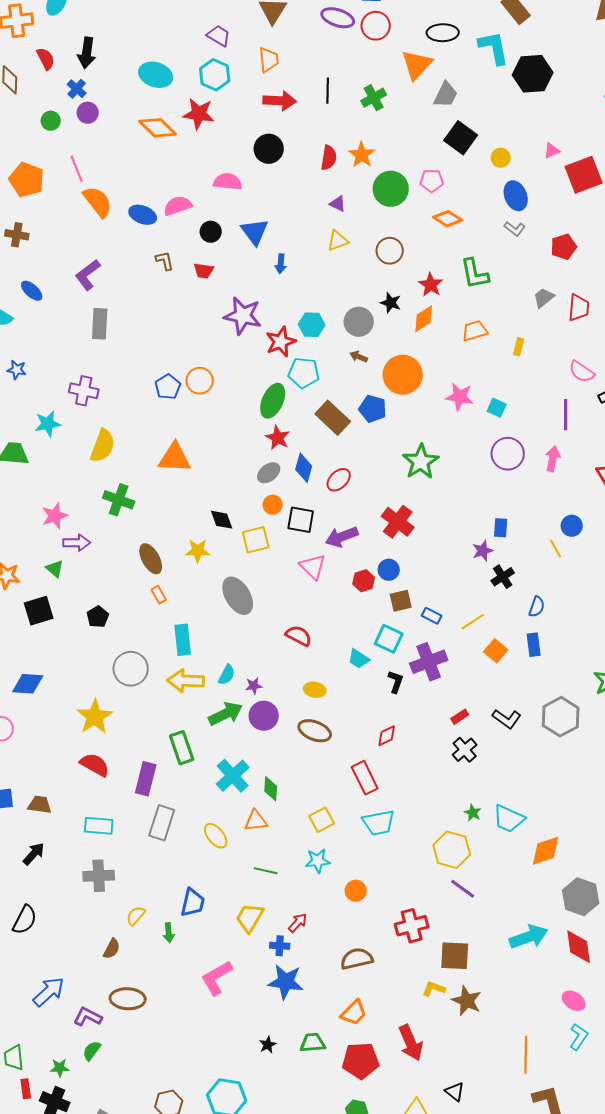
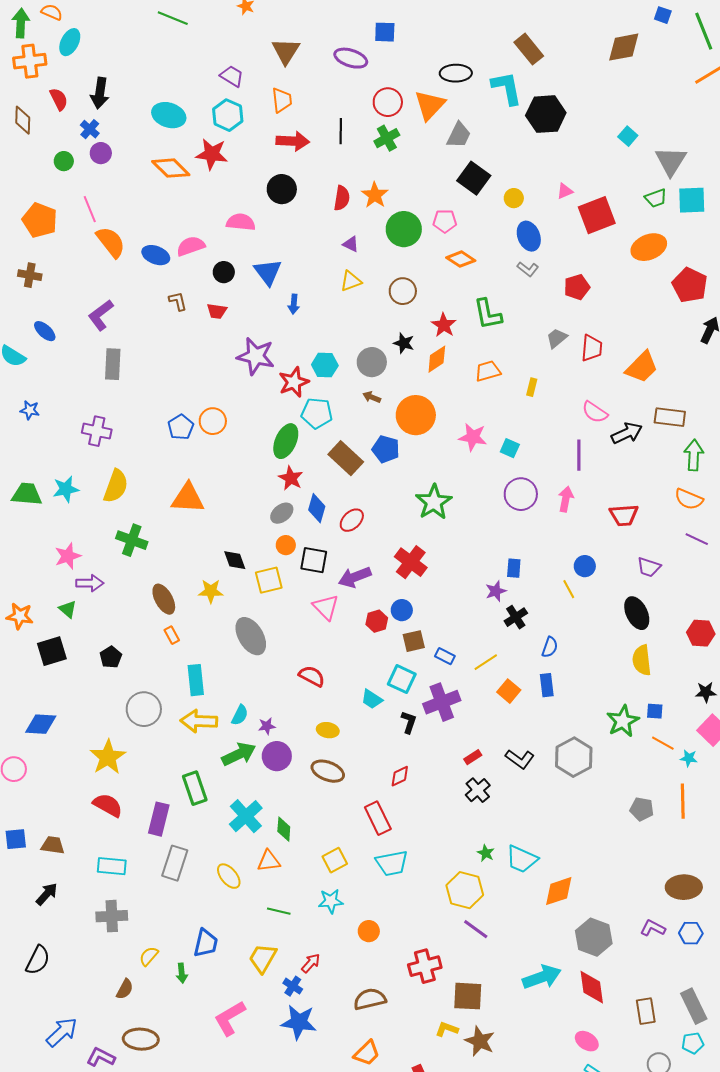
red circle: (376, 26) -> (388, 102), moved
cyan star: (48, 424) -> (66, 489), moved
blue cross: (280, 946) -> (293, 986), turned 30

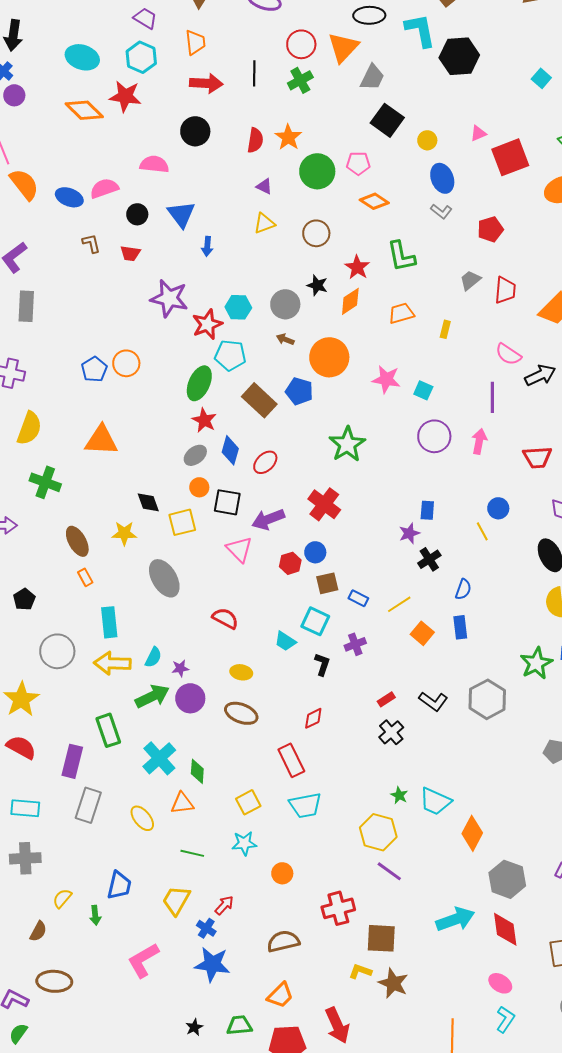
purple cross: (442, 702) -> (355, 644), size x0.6
orange diamond: (559, 891) -> (472, 833), turned -44

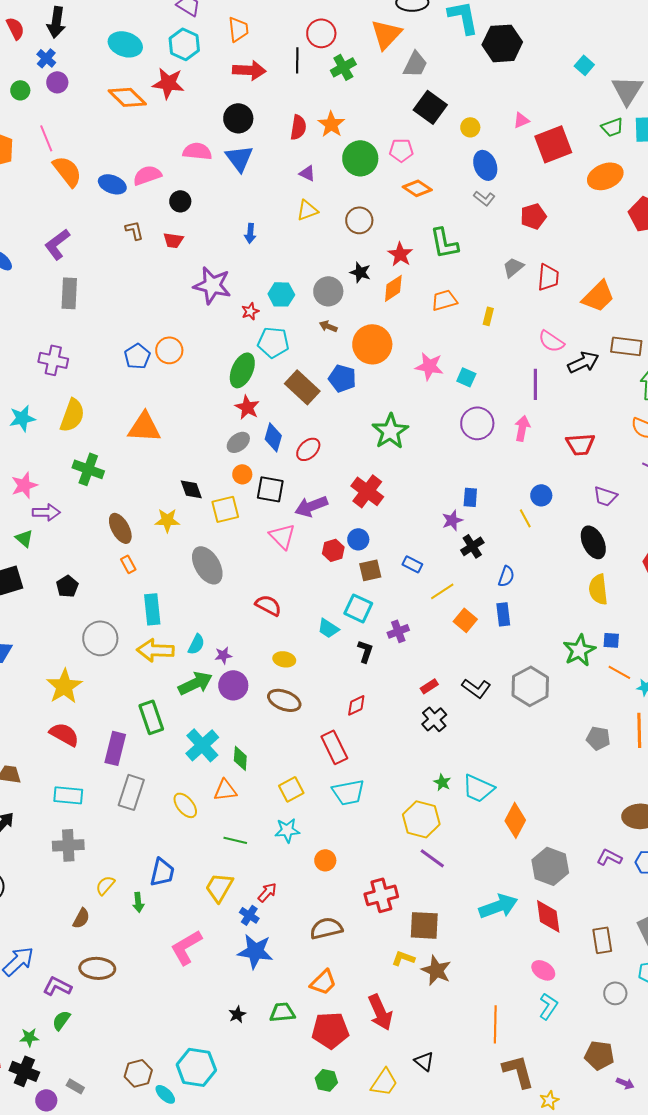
red circle: (301, 44) -> (321, 33), moved
blue triangle: (181, 214) -> (239, 158), moved
red star: (207, 324) -> (250, 311), size x0.6
blue rectangle: (358, 598) -> (412, 564), moved

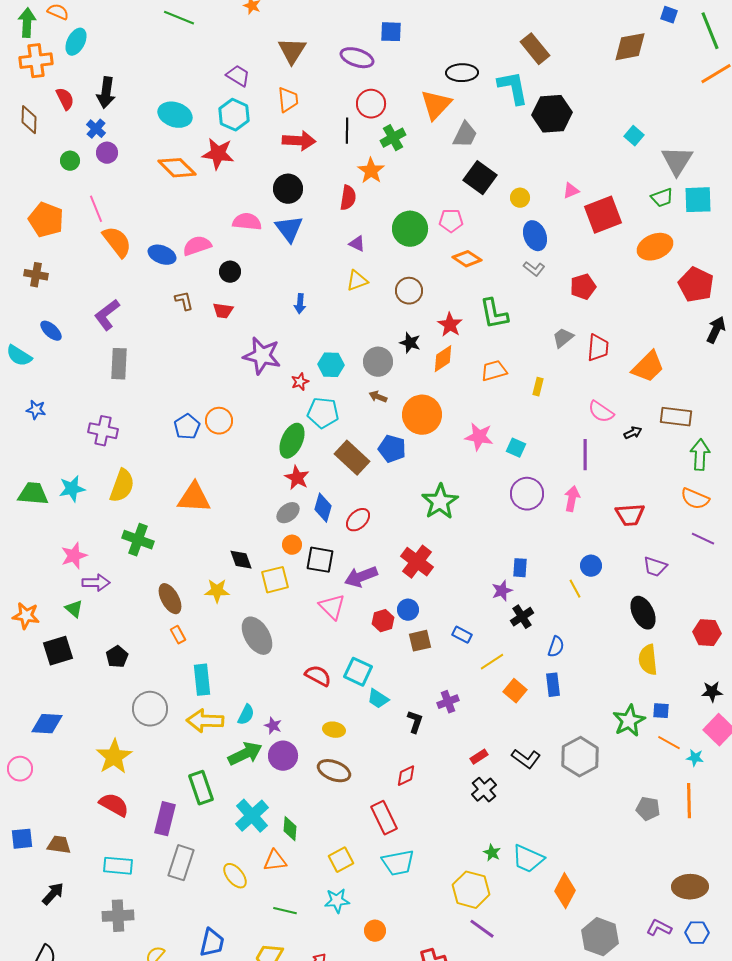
orange star: (331, 124) -> (371, 171), moved
black arrow: (583, 362) -> (633, 433), size x0.6
cyan square: (358, 608) -> (358, 672), moved
purple star: (223, 655) -> (273, 726), turned 30

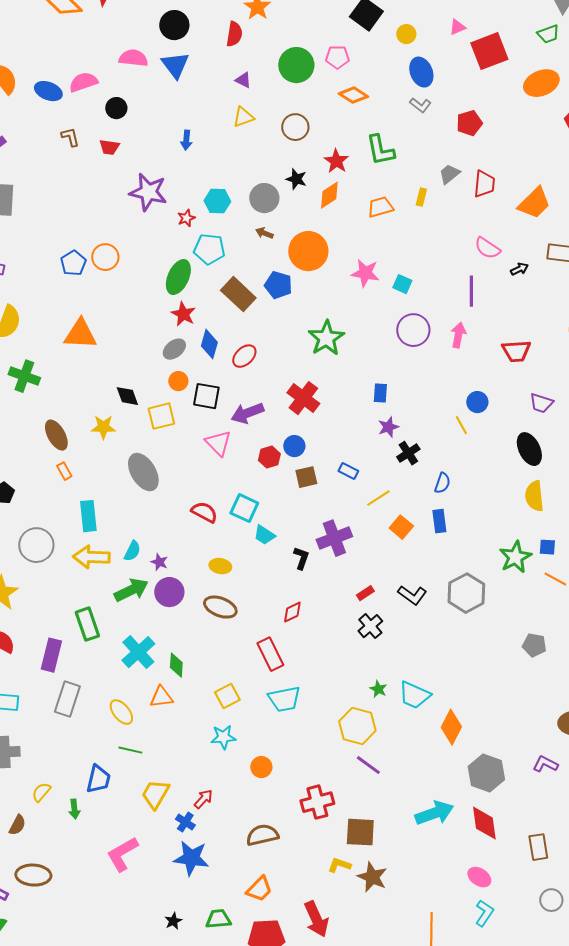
yellow rectangle: (538, 387) -> (421, 197), moved
blue rectangle: (520, 568) -> (380, 393), moved
purple cross: (448, 702) -> (334, 538), size x1.6
green line: (285, 911) -> (130, 750), moved

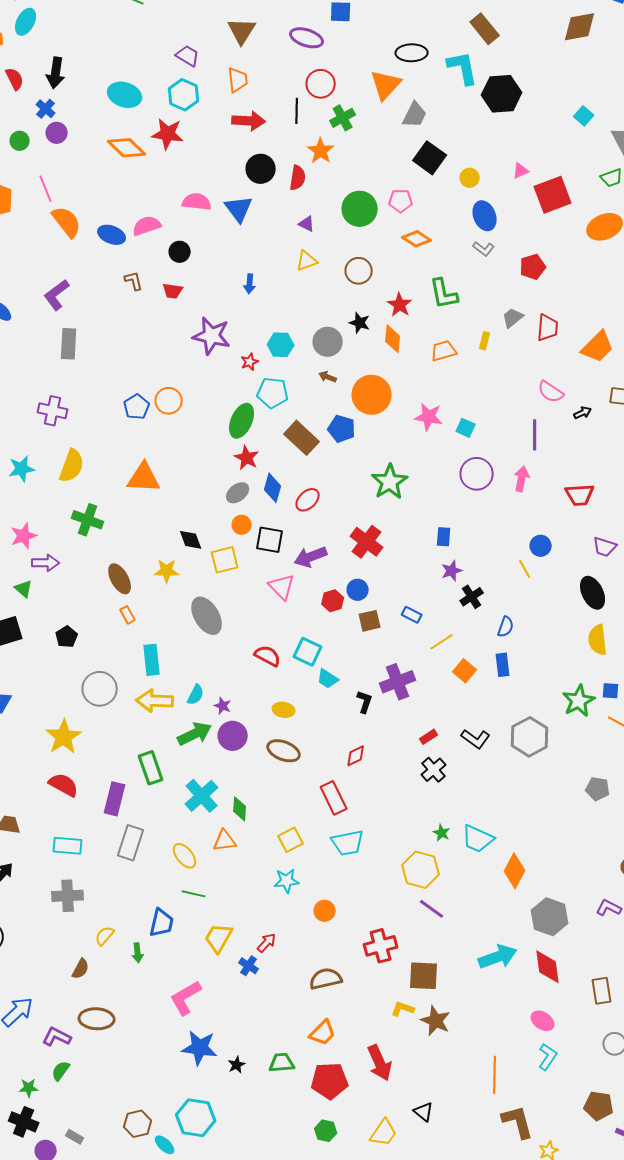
black circle: (174, 25) -> (261, 169), moved
orange diamond: (329, 195) -> (393, 339), turned -52
blue star: (191, 858) -> (200, 1048), moved

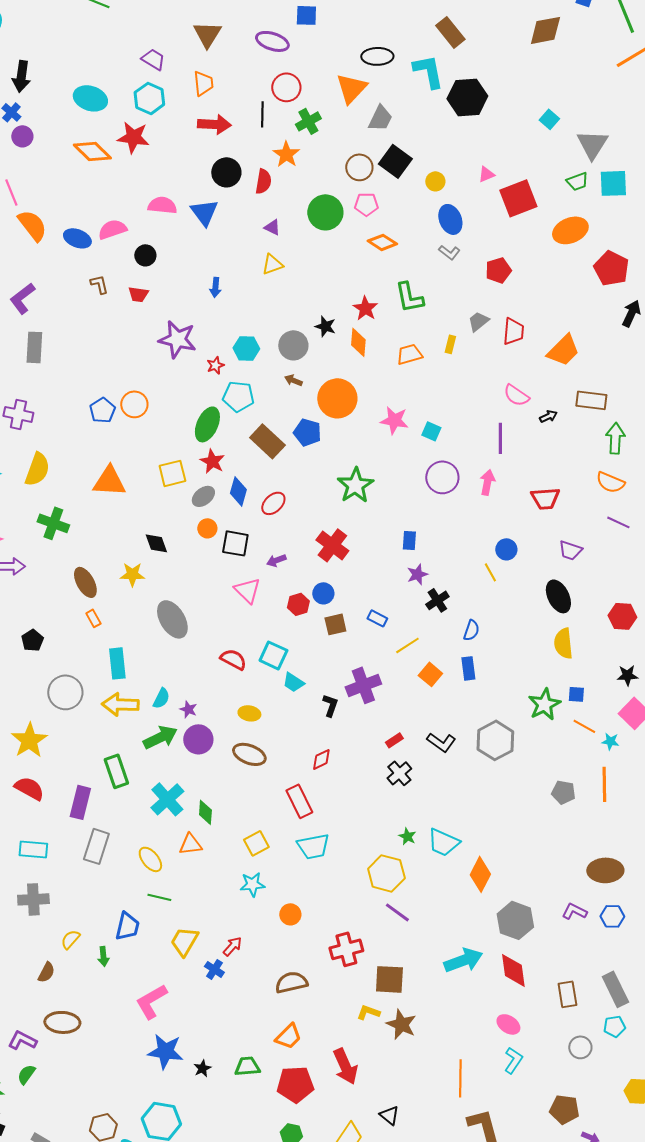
brown circle: (359, 271) -> (359, 167), moved
purple arrow: (311, 557) -> (276, 560), size x0.6
yellow square: (225, 560) -> (172, 473), moved

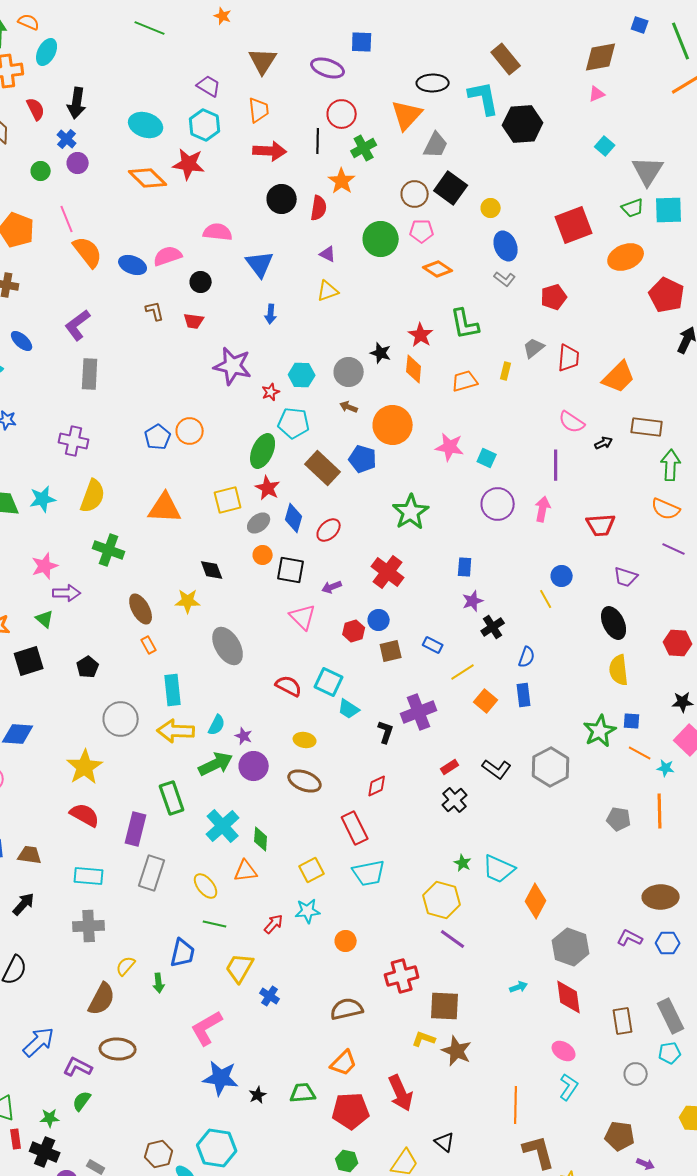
pink triangle: (486, 174) -> (597, 94), moved
blue triangle: (204, 212) -> (260, 264), moved
red arrow: (232, 946) -> (274, 924), moved
cyan arrow: (463, 960) -> (519, 987), size x0.5
brown semicircle: (46, 972) -> (102, 999), size x1.6

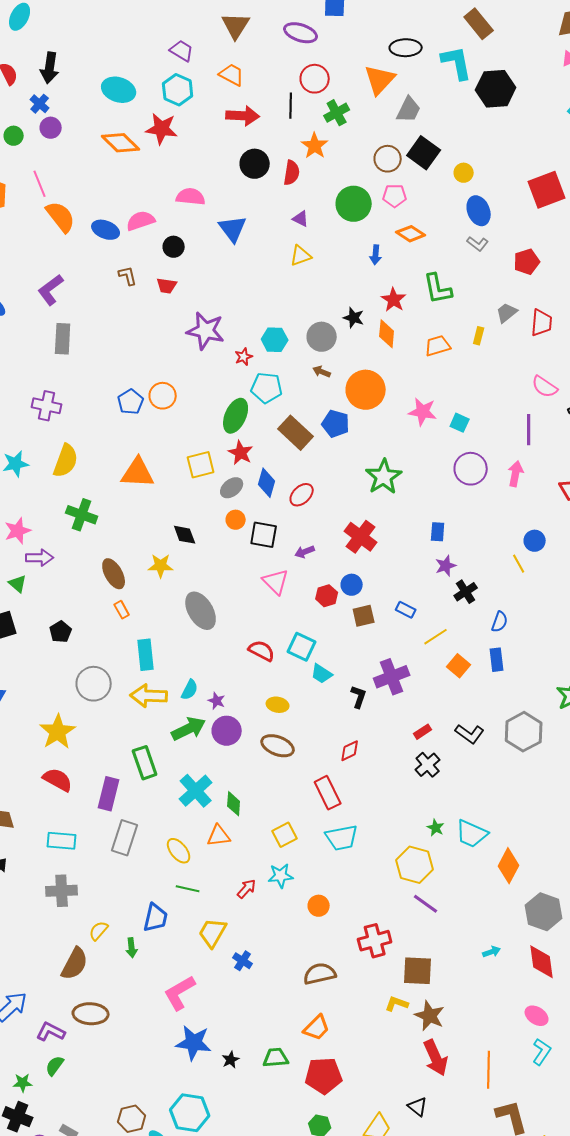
orange trapezoid: (259, 110) -> (232, 75), turned -56
blue arrow: (271, 314) -> (376, 255), moved
red arrow: (401, 1093) -> (436, 1058), moved

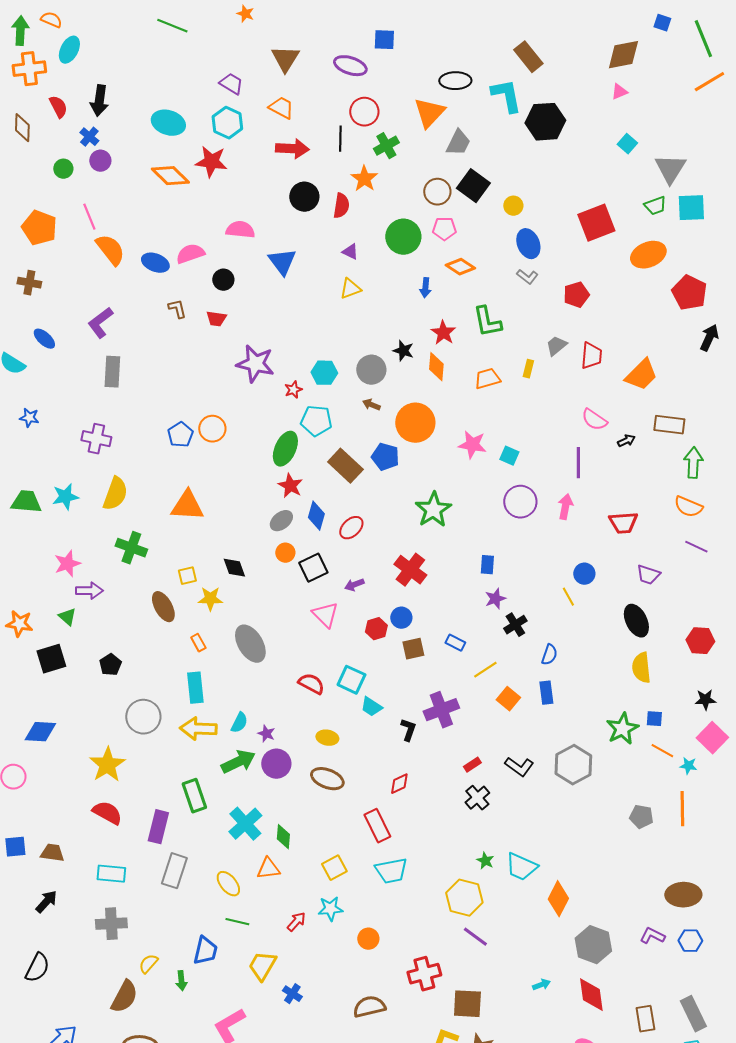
yellow square: (201, 465) -> (187, 576), moved, size x0.7
black square: (264, 535) -> (313, 568), turned -36
orange rectangle: (122, 610) -> (198, 643), moved

